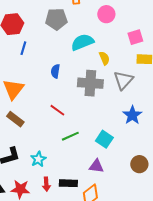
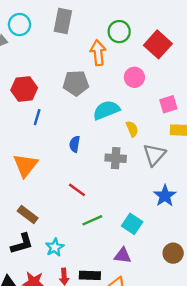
gray cross: (90, 83) -> (116, 158), size x0.7
brown rectangle: (15, 119) -> (28, 214), moved

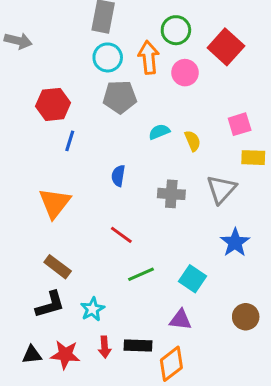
cyan circle: (20, 25) -> (108, 57), moved
pink circle: (134, 77) -> (185, 73), moved
cyan semicircle: (106, 110) -> (159, 132), size x0.6
yellow semicircle: (132, 129) -> (193, 141), moved

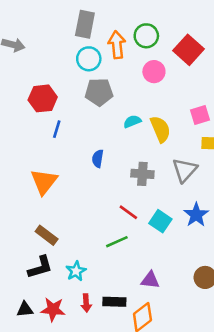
orange arrow: (149, 57) -> (117, 45), moved
yellow semicircle: (193, 141) -> (160, 129), size x1.5
red line: (121, 235) -> (128, 212), moved
cyan square: (193, 279) -> (160, 221), moved

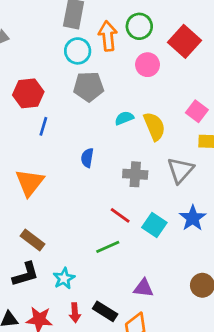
pink square: (200, 115) -> (197, 111), turned -36
black rectangle: (114, 302) -> (105, 311), turned 30

